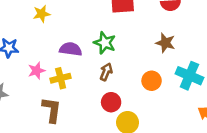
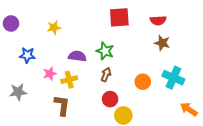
brown star: (165, 43) -> (162, 43), moved

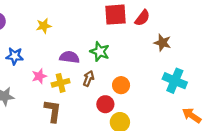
red semicircle: (158, 20) -> (142, 18), moved, turned -49
brown arrow: (106, 75) -> (89, 78), moved
orange circle: (143, 82) -> (121, 85), moved

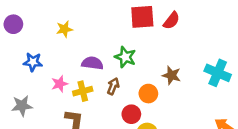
brown star: (162, 43) -> (171, 75), moved
cyan cross: (175, 81) -> (218, 73), moved

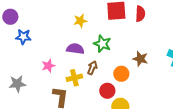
red semicircle: (171, 21) -> (140, 14), turned -35
yellow star: (64, 29) -> (80, 21), moved
blue star: (33, 62) -> (23, 37), moved
yellow cross: (83, 91) -> (74, 78), moved

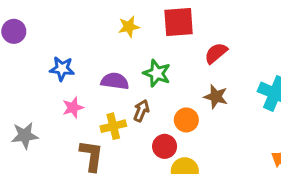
red semicircle: (140, 14) -> (216, 53), moved, turned -133
yellow star: (80, 21) -> (129, 27), moved
blue star: (23, 37) -> (62, 69), moved

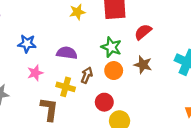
green star: (157, 73) -> (111, 47), moved
orange circle: (186, 120) -> (114, 71), moved
yellow cross: (113, 126) -> (66, 87), turned 30

